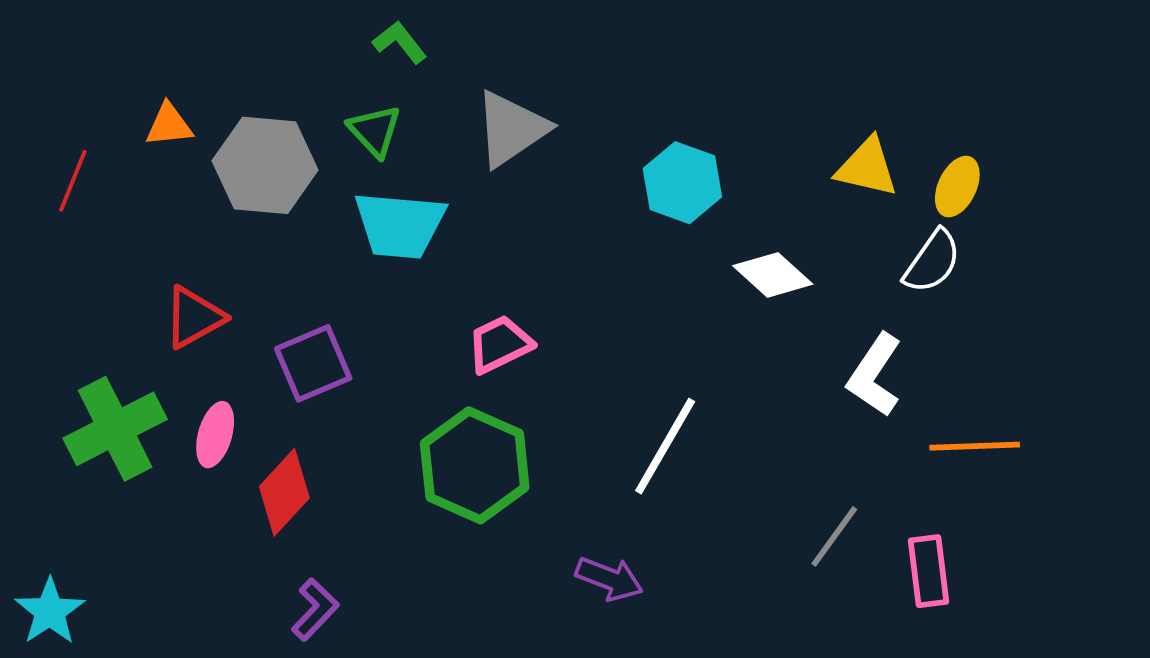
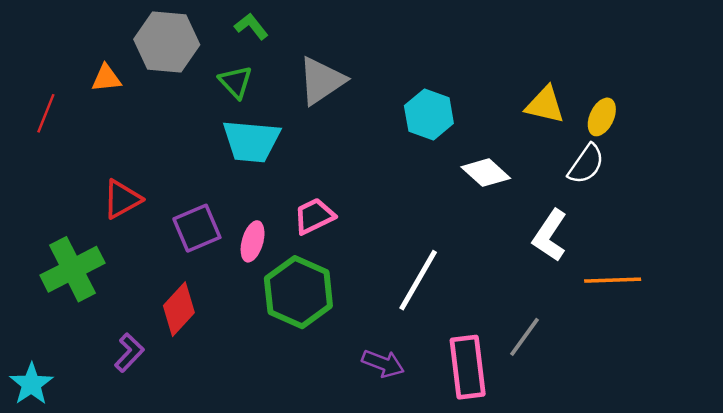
gray hexagon: (265, 165) -> (167, 42), moved
pink ellipse: (215, 435) -> (253, 241), moved
pink rectangle: (928, 571) -> (468, 367), moved, size x1.4
purple L-shape: (315, 610) -> (129, 353), moved

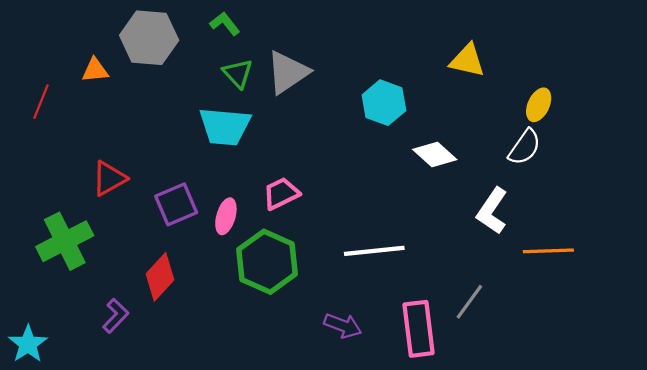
green triangle: (236, 82) -> (238, 73), moved
yellow triangle: (545, 105) -> (467, 60), moved
white line: (418, 280) -> (374, 251), turned 54

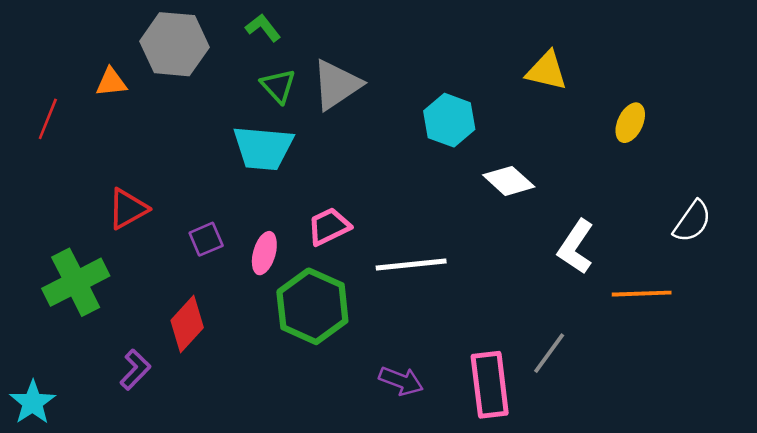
white semicircle: (525, 147) -> (692, 221), moved
purple square: (176, 204) -> (206, 239), size x0.7
white line: (374, 251) -> (411, 264), moved

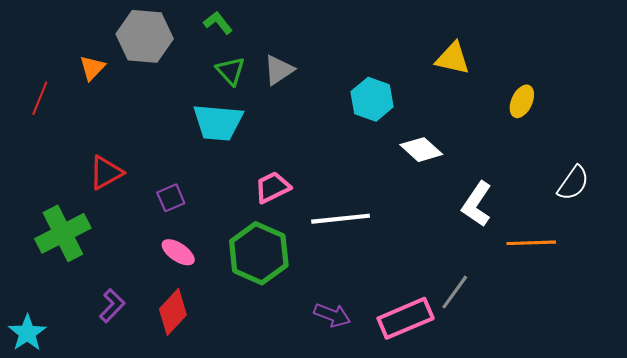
orange triangle: (111, 82) -> (92, 68), turned -40
gray triangle: (337, 85) -> (279, 70), size x0.7
pink ellipse: (264, 253) -> (178, 252), moved, turned -72
red diamond: (187, 324) -> (173, 312), moved
pink rectangle: (490, 385) -> (406, 318), turned 74

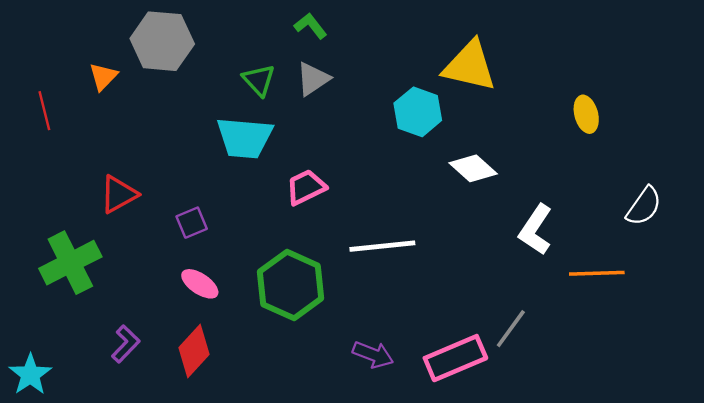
green L-shape: (218, 23) -> (311, 26), moved
yellow triangle: (453, 58) -> (470, 66), moved, size x1.4
red line: (40, 98) -> (44, 111), turned -36
yellow ellipse: (522, 101) -> (586, 114), turned -40
pink trapezoid: (272, 187) -> (306, 187), moved

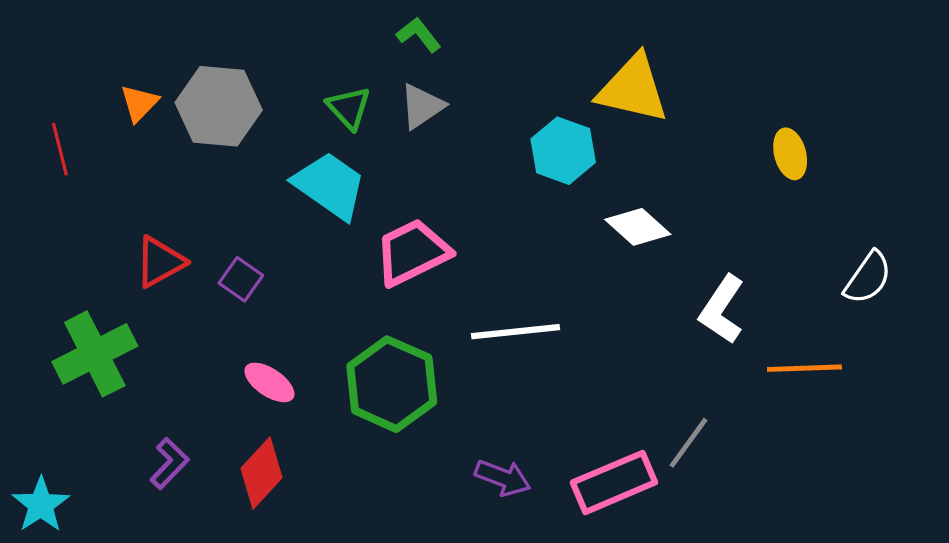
gray hexagon: (162, 41) -> (219, 106), moved
cyan trapezoid: (245, 138) -> (330, 186), turned -150
pink trapezoid: (306, 187) -> (412, 252), size x1.4
purple square: (192, 223) -> (241, 279), moved, turned -32

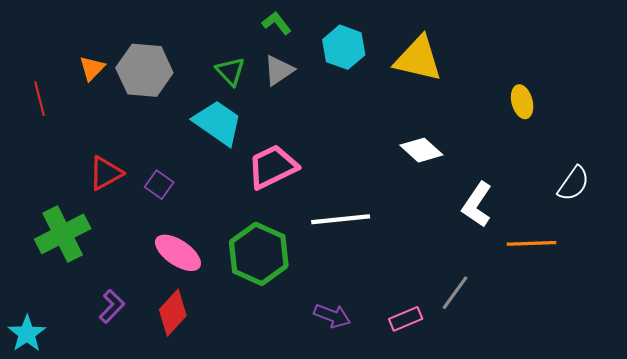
cyan hexagon: (563, 151) -> (344, 47), moved
pink ellipse: (269, 382) -> (178, 253), size x1.4
pink rectangle: (614, 482) -> (406, 319), size x0.6

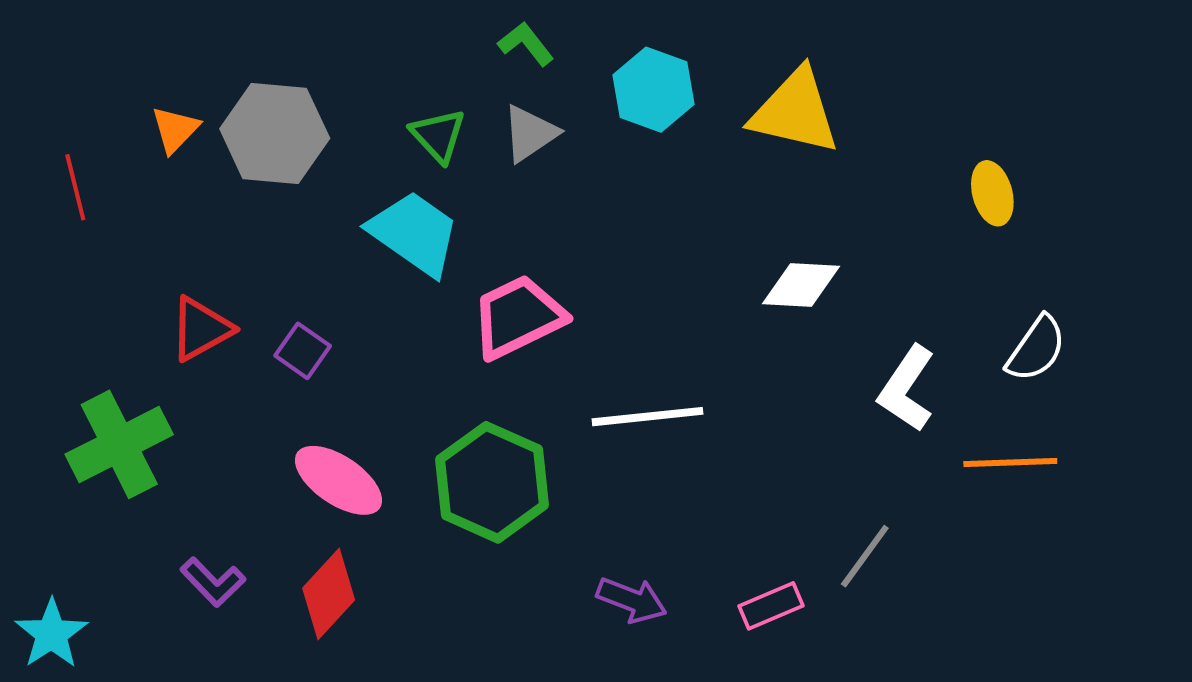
white diamond: (421, 150) -> (801, 285), turned -39
white semicircle: (573, 184) -> (1036, 349), moved
purple L-shape: (112, 306) -> (213, 582), turned 92

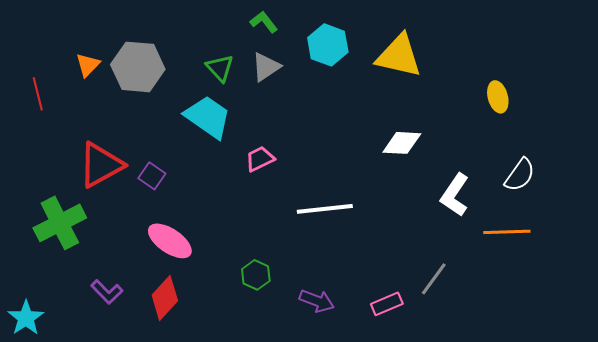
pink trapezoid: (518, 317) -> (260, 159), size x0.6
red triangle: (201, 329) -> (101, 165), size x1.4
green hexagon: (492, 482) -> (256, 275), moved, size x0.5

